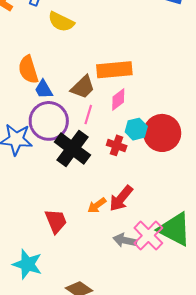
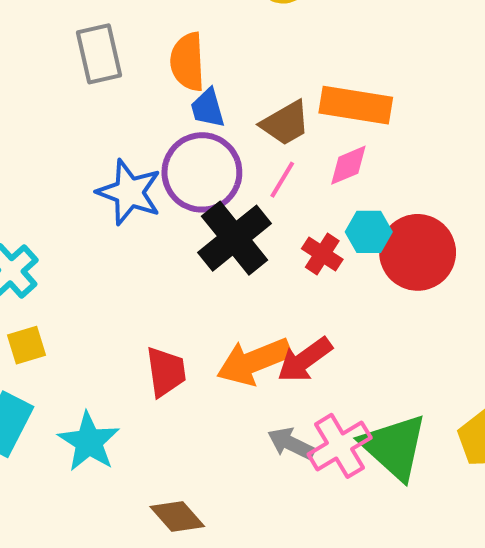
orange arrow: (97, 205) -> (254, 361), size x1.8

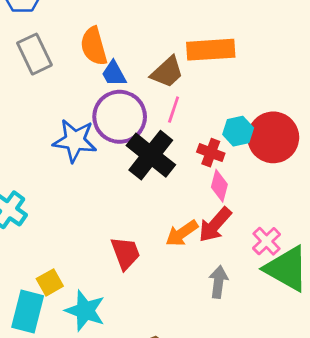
pink diamond: (348, 165) -> (219, 186), moved, turned -40
yellow square: (27, 345) -> (50, 282), moved
orange arrow: (254, 361) -> (182, 233), size x0.7
gray arrow: (291, 444) -> (218, 282), turned 84
pink cross: (340, 446) -> (267, 241), moved, size x0.7

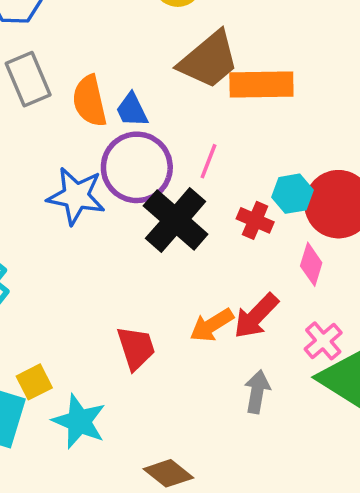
orange semicircle: (94, 46) -> (90, 101), moved
brown trapezoid: (167, 72) -> (209, 60), moved, size x1.4
pink diamond: (219, 186) -> (311, 264), moved

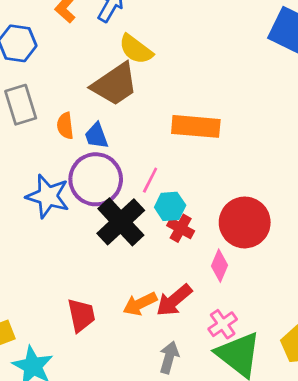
brown trapezoid: (209, 60) -> (115, 84), moved
orange semicircle: (90, 101) -> (65, 126), size x0.7
cyan hexagon: (292, 194) -> (170, 206), moved

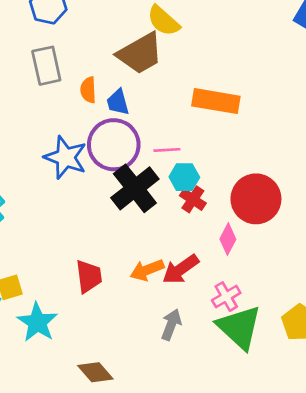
pink line: (150, 180) -> (167, 150), turned 55

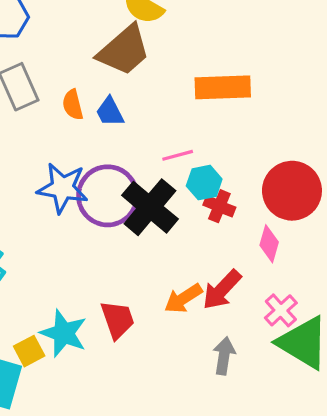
purple circle: (114, 145) -> (108, 196), moved
cyan star: (37, 322) -> (64, 333), moved

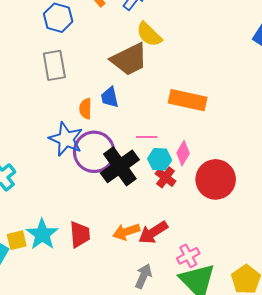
orange semicircle: (73, 105) -> (85, 109), moved
pink diamond: (269, 244) -> (183, 153), moved

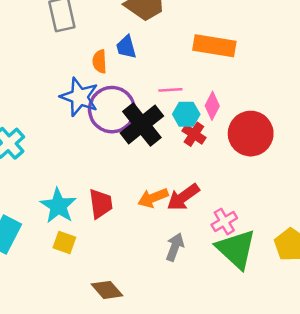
yellow square: (17, 240) -> (64, 243), moved, turned 36

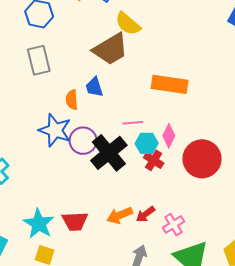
purple circle: (112, 110) -> (83, 141), size x0.7
red arrow: (183, 197) -> (145, 214), size x0.7
red trapezoid: (101, 204) -> (75, 221), turned 96
pink cross: (224, 221) -> (173, 225), moved

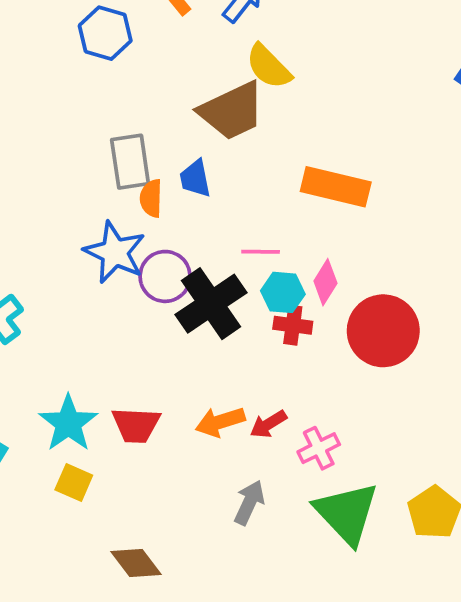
gray rectangle: (39, 60) -> (130, 162), moved
red cross: (154, 160) -> (293, 325), turned -30

